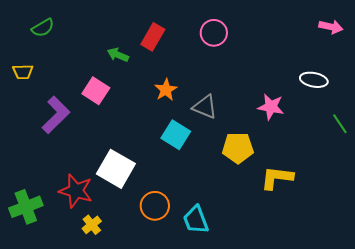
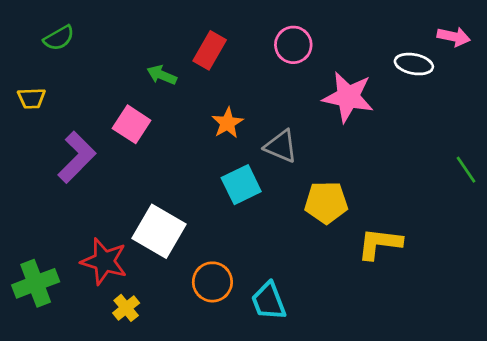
white ellipse: (314, 80) -> (414, 64), moved
pink star: (271, 107) -> (348, 97), moved, size x1.4
cyan square: (176, 135) -> (241, 185), turned 32

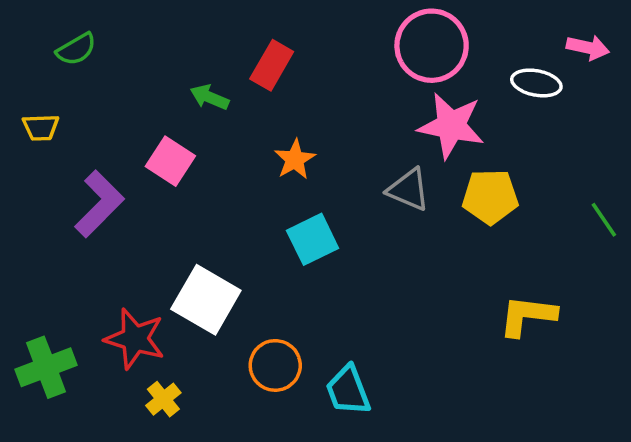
pink circle: (293, 45) -> (432, 46), moved, size x1.5
gray triangle: (281, 146) -> (408, 190), moved
yellow pentagon: (326, 202) -> (490, 197), moved
yellow L-shape: (380, 244) -> (527, 316), moved

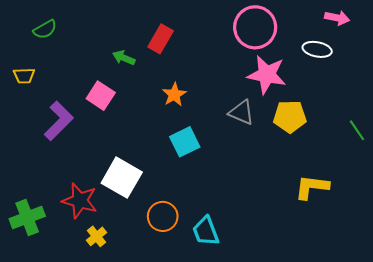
pink arrow: (588, 47) -> (337, 18), moved

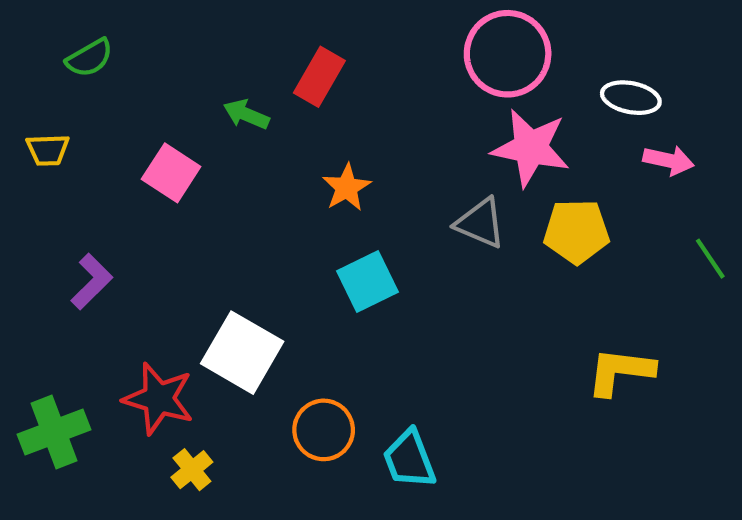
pink arrow: (337, 18) -> (668, 160), moved
pink square: (101, 96) -> (171, 173), moved
purple L-shape: (59, 121) -> (92, 282), moved, size x0.7

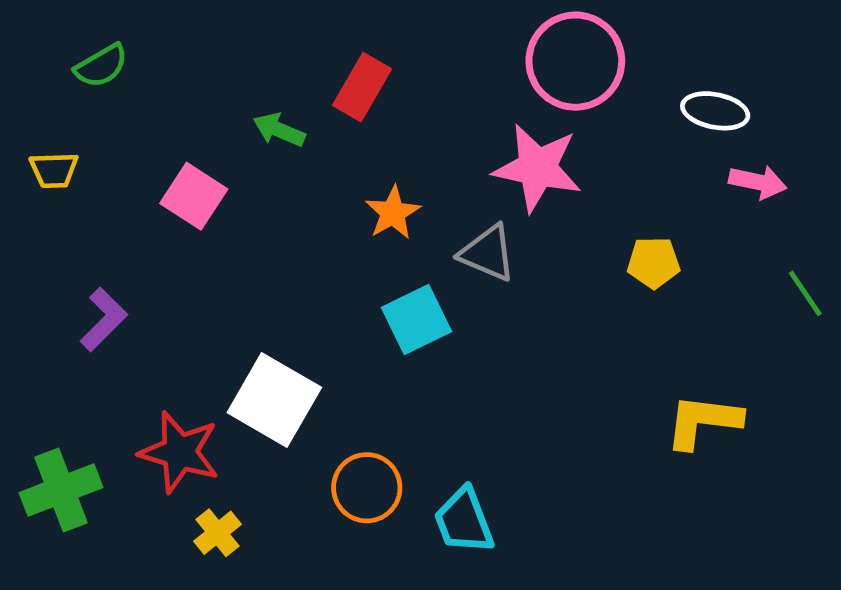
pink star: (531, 148) -> (537, 168), moved
gray triangle: (480, 223) -> (488, 253), moved
yellow pentagon: (577, 231) -> (654, 263), size x0.7

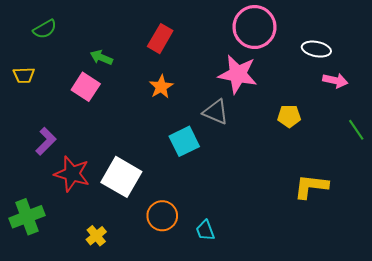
green arrow: (279, 130) -> (101, 57), moved
orange star: (393, 213) -> (161, 87), moved
red star: (180, 452) -> (72, 174), moved
cyan trapezoid: (464, 521) -> (205, 230), size x0.7

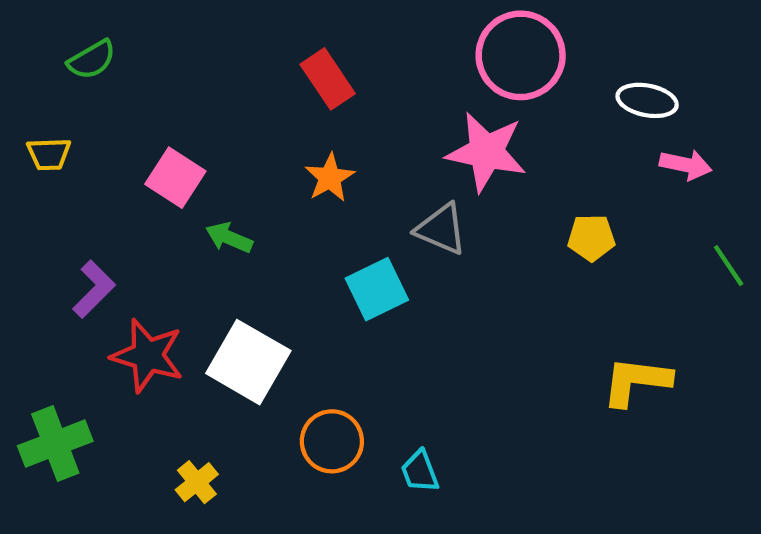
red rectangle: (160, 39) -> (328, 79), turned -64
green arrow: (101, 57) -> (229, 238), moved

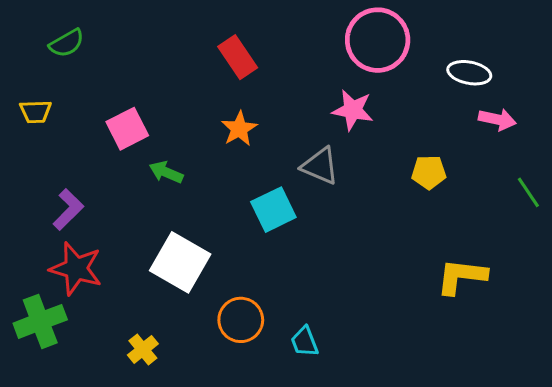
pink star: (486, 152) -> (353, 110), size x0.7
pink square: (175, 178) -> (127, 129), turned 30
red star: (147, 356) -> (76, 269), moved

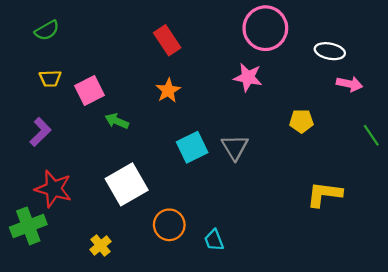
yellow trapezoid: (36, 112) -> (50, 78), moved
gray triangle: (320, 166) -> (235, 147), moved, turned 36
purple L-shape: (68, 210) -> (40, 132), moved
white square: (180, 262) -> (127, 184), turned 30

